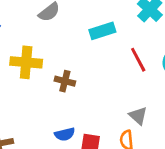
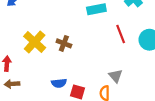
yellow cross: (26, 62) -> (35, 42), moved, turned 30

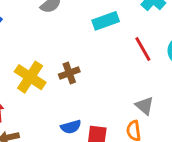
brown cross: (64, 43) -> (69, 73), turned -32

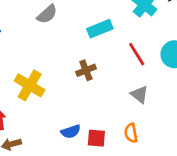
brown cross: (69, 73) -> (86, 70), moved
gray triangle: (144, 106) -> (140, 95), moved

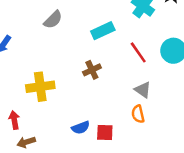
yellow cross: (30, 85) -> (40, 87), turned -36
orange semicircle: (131, 133) -> (138, 114), moved

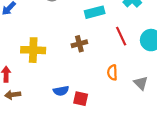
gray triangle: (143, 90) -> (141, 83), moved
orange semicircle: (138, 114) -> (112, 72), moved

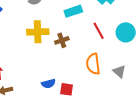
yellow cross: (33, 50) -> (38, 32), moved
orange semicircle: (112, 72) -> (93, 64), size x1.5

